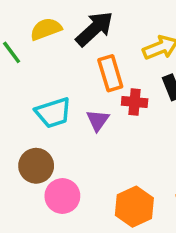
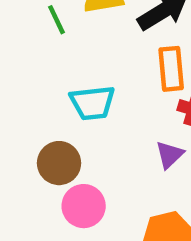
purple triangle: (98, 120) -> (170, 155), moved

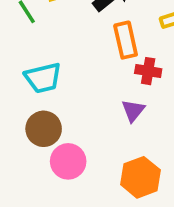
cyan trapezoid: (93, 103) -> (43, 78), moved

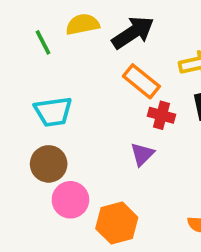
orange rectangle: (126, 40) -> (141, 81), turned -44
orange hexagon: (140, 177) -> (117, 223), moved

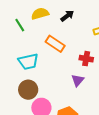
black arrow: (133, 33) -> (67, 16), size x0.6
orange rectangle: (141, 81) -> (55, 44), moved

